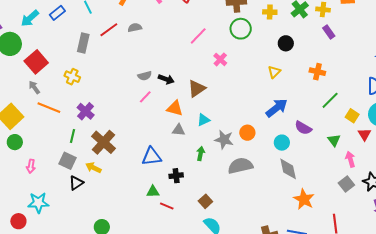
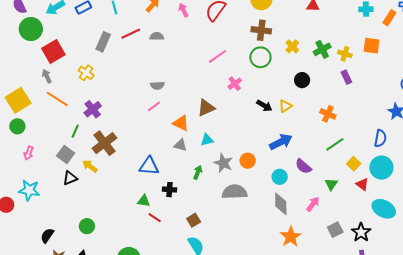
yellow cross: (270, 12) -> (292, 46), turned 32
black arrow: (166, 79) -> (264, 106), moved
red triangle: (364, 134) -> (362, 184), turned -32
pink arrow: (350, 159) -> (313, 204), moved, turned 42

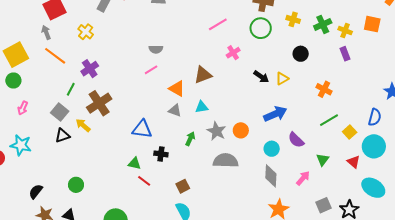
yellow cross: (292, 46) -> (293, 19), turned -32
yellow square: (354, 164) -> (350, 132), moved

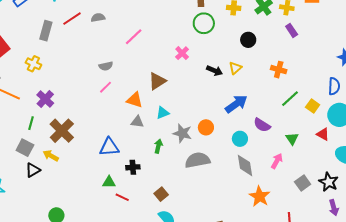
pink line: (218, 24) -> (134, 37), moved

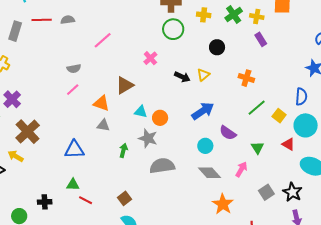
red line: (72, 19) -> (42, 20), turned 30
cyan triangle: (163, 113) -> (141, 112), moved, turned 32
orange circle: (206, 127) -> (160, 118), moved
gray diamond: (245, 165) -> (209, 173), turned -35
black cross: (133, 167) -> (45, 202), moved

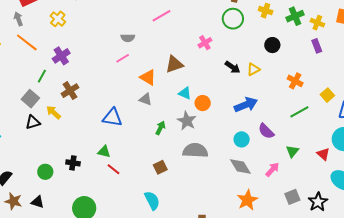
yellow square: (279, 116) -> (327, 95), moved
brown cross: (28, 132) -> (70, 91), size x0.7
brown square: (125, 198) -> (160, 167), moved

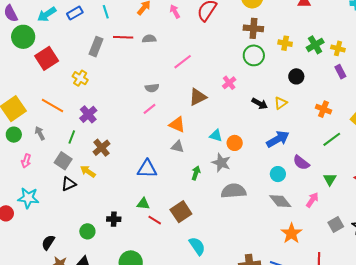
gray arrow: (18, 19) -> (40, 133), moved
brown triangle: (174, 64) -> (198, 97), moved
brown square: (160, 167) -> (181, 212), moved, size x1.5

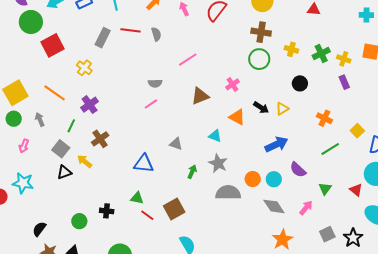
gray semicircle: (149, 39) -> (156, 34), turned 72
orange triangle: (177, 125) -> (237, 117), moved
orange circle: (235, 143) -> (253, 179), moved

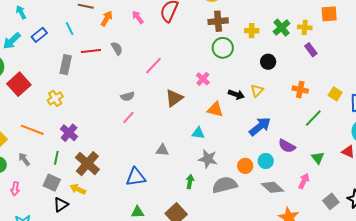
yellow cross: (84, 68) -> (55, 98), turned 35
brown cross: (100, 139) -> (87, 164), size x1.4
green arrow: (192, 172) -> (190, 182), moved

